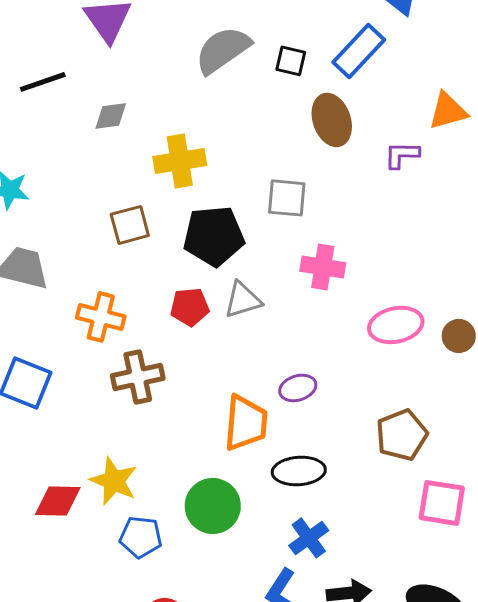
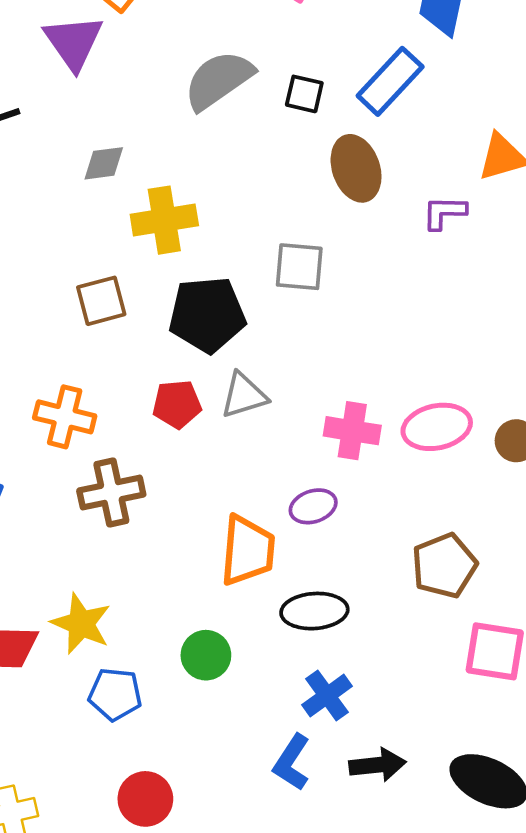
gray diamond: (111, 116) -> (104, 163), moved
pink cross: (323, 267) -> (352, 431), moved
green circle: (213, 506) -> (206, 655), size x0.7

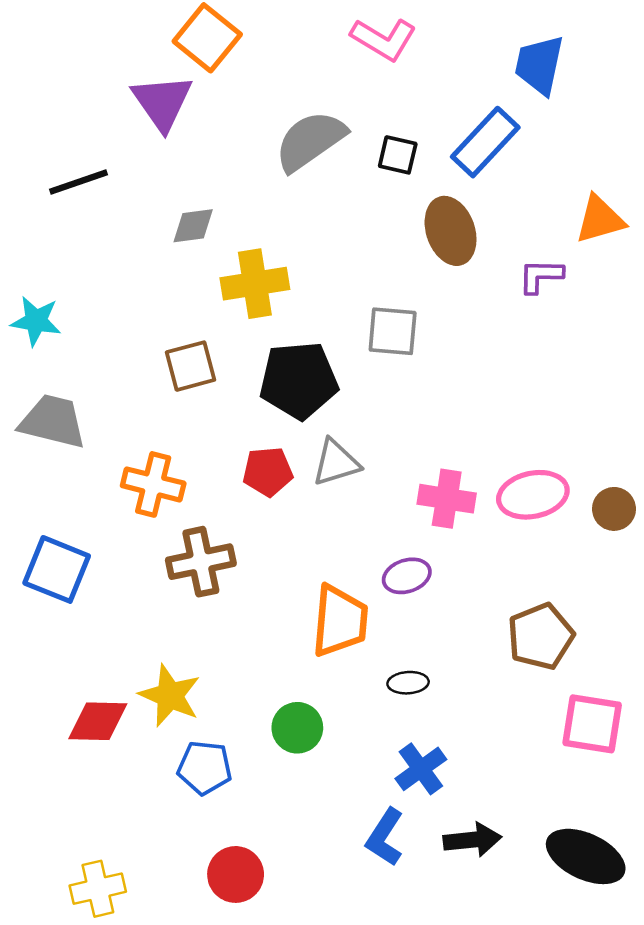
black ellipse: (314, 611) -> (408, 683), size x0.6

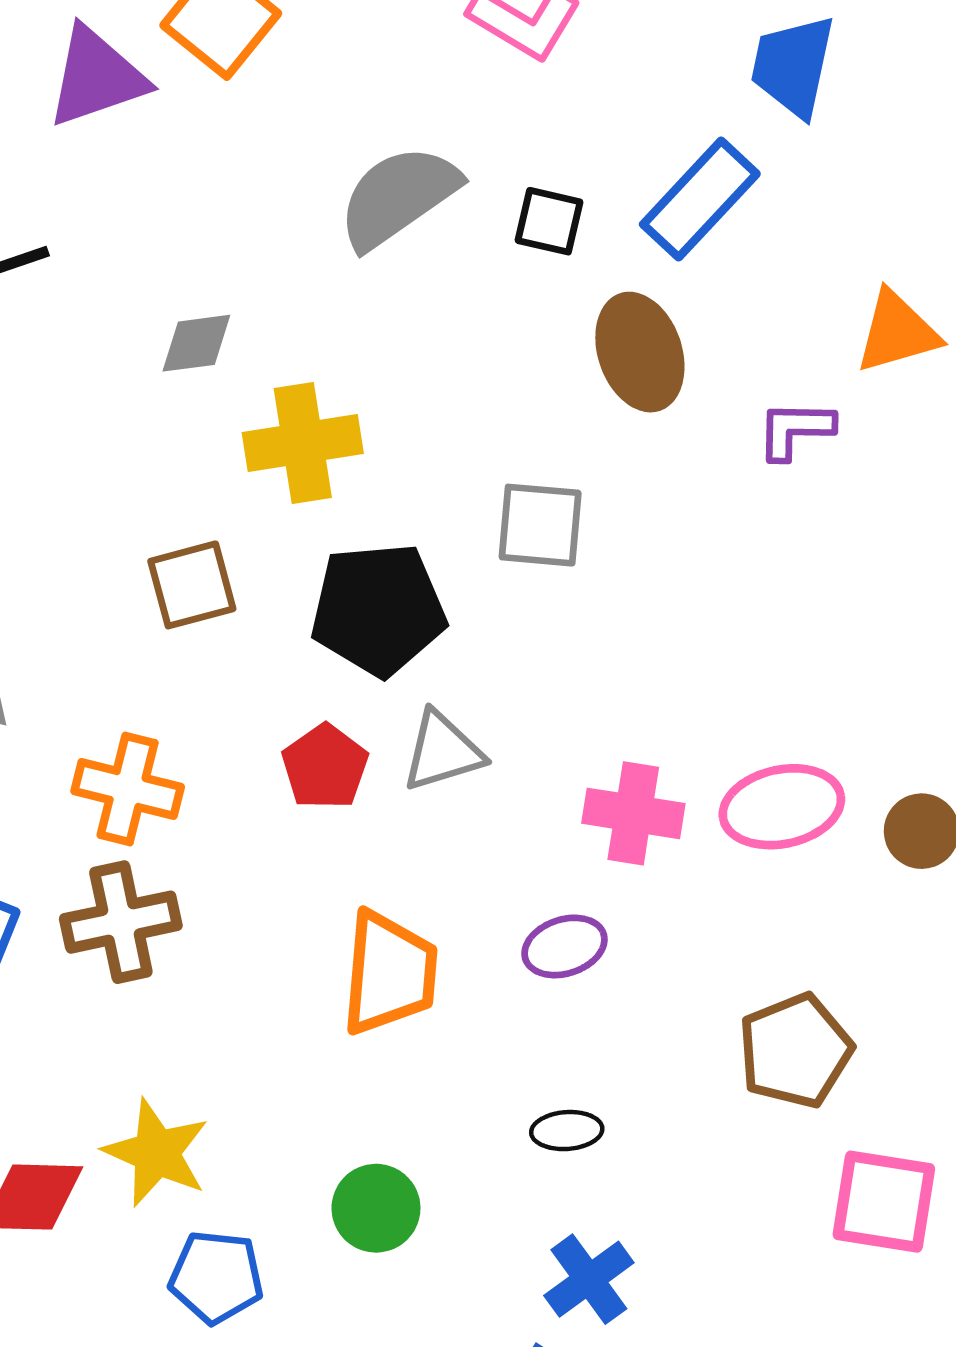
purple triangle: (162, 102) -> (97, 77), moved, turned 46
red pentagon: (268, 472) -> (325, 767), turned -30
brown cross: (201, 562) -> (121, 922), moved
orange trapezoid: (340, 621) -> (389, 973), moved

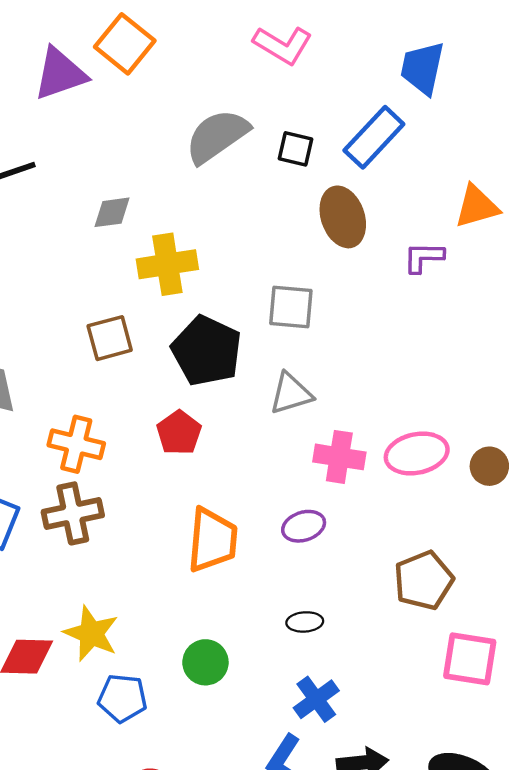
black pentagon: (378, 609) -> (207, 351), turned 30
gray triangle: (443, 751) -> (291, 393), moved

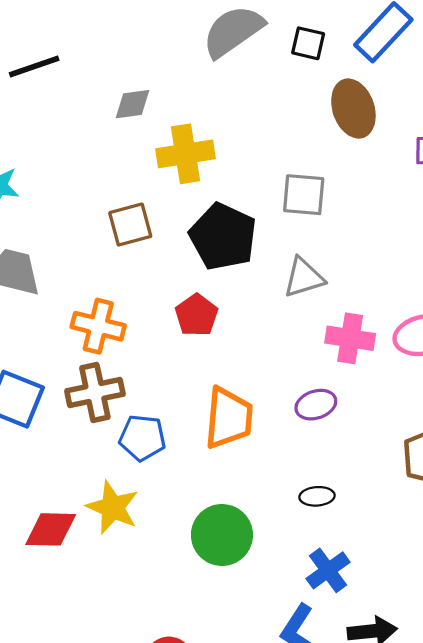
green circle: (205, 662) -> (222, 535), size x1.4
blue pentagon: (122, 698) -> (142, 438), moved

